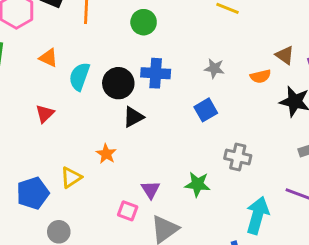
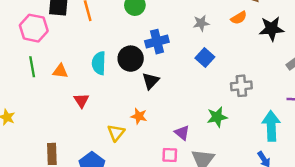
orange triangle: (48, 58) -> (60, 71), moved
yellow triangle: (71, 177) -> (116, 133), moved

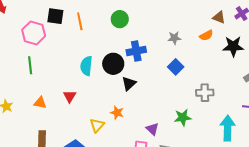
orange triangle: (60, 71) -> (40, 103), moved

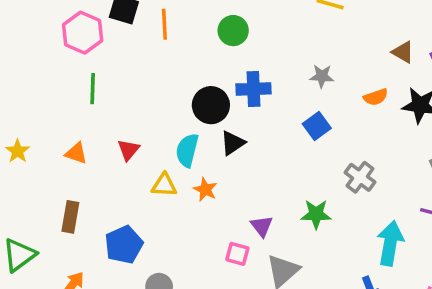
orange semicircle: (206, 35) -> (376, 97), moved
green line: (30, 65) -> (93, 89), moved
cyan semicircle: (86, 66) -> (187, 150), moved
gray cross: (205, 93) -> (360, 177), turned 30
yellow triangle: (97, 125) -> (164, 185), moved, turned 42

